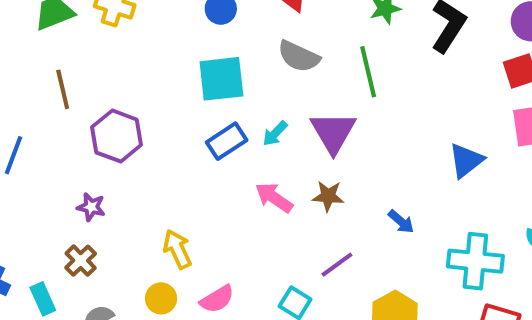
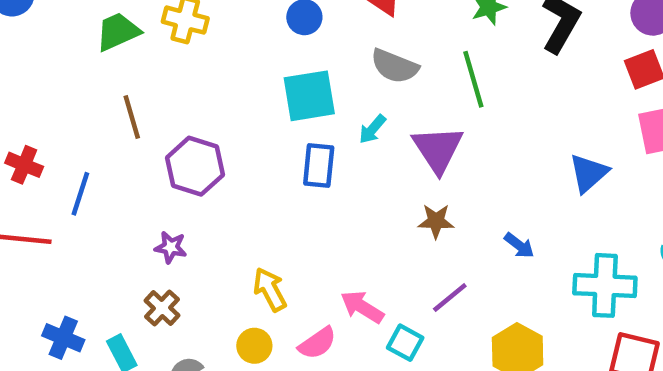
cyan arrow: (275, 133) -> (372, 129), moved
blue rectangle: (227, 141) -> (319, 166), turned -48
pink arrow: (274, 198) -> (362, 307), moved

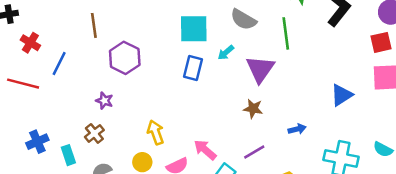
blue arrow: (519, 245) -> (297, 129), turned -60
blue cross: (63, 338) -> (37, 142), turned 35

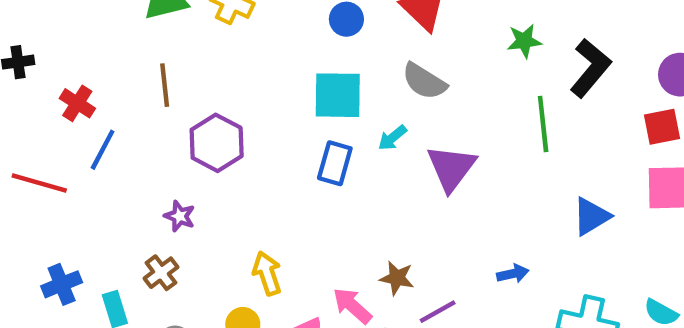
green line: (286, 33) -> (543, 124), moved
red cross: (30, 43) -> (77, 103), moved
brown star: (253, 109) -> (397, 278), moved

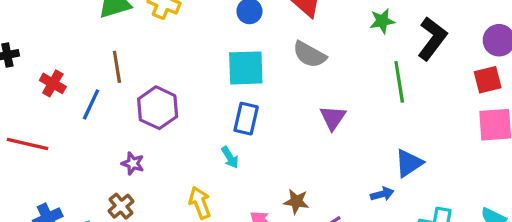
cyan arrow: (392, 138) -> (230, 157), moved, turned -80
blue line: (103, 150) -> (91, 104), moved
purple triangle: (451, 168) -> (333, 118), size x0.7
blue triangle: (591, 216) -> (409, 163), moved

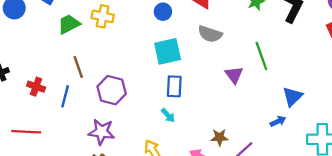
green line: (399, 82) -> (261, 56), moved
purple star: (133, 163) -> (102, 132), size x1.6

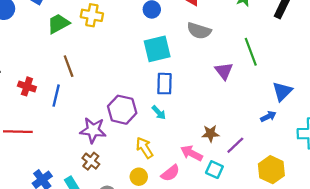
purple hexagon: (112, 90) -> (122, 110), moved

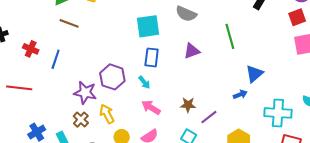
brown line: (69, 66) -> (69, 23), moved, turned -54
purple triangle: (224, 71) -> (192, 51), moved, turned 42
yellow arrow: (144, 148) -> (107, 114), moved
pink arrow: (192, 153) -> (151, 107), moved

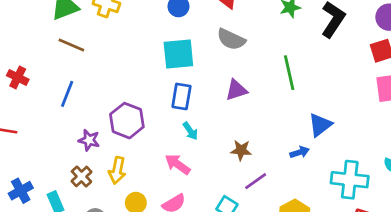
blue line: (56, 59) -> (67, 94), moved
cyan arrow: (144, 82) -> (190, 131), moved
purple star: (85, 93) -> (89, 140), size x0.7
brown star: (188, 105) -> (241, 150), moved
yellow arrow: (107, 114) -> (117, 170), turned -144

